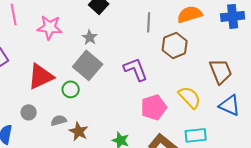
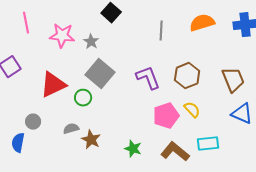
gray star: (90, 37) -> (91, 42), moved
brown hexagon: (175, 45) -> (187, 76), moved
yellow semicircle: (190, 97) -> (192, 110), moved, size x0.7
gray circle: (29, 112) -> (33, 122), moved

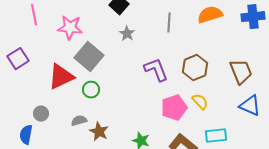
gray star: (91, 42) -> (127, 34), moved
gray square: (100, 74) -> (89, 57), moved

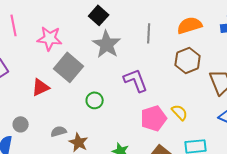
gray star: (127, 34) -> (107, 44), size x1.8
brown hexagon: (195, 68) -> (188, 60), moved
red triangle: (61, 77) -> (41, 87), size x0.7
green circle: (91, 90) -> (95, 100), moved

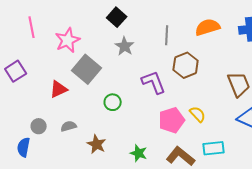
pink star: (50, 38) -> (68, 40), turned -30
gray star: (107, 44) -> (125, 46), size x0.7
brown hexagon: (188, 60) -> (186, 65), moved
gray semicircle: (59, 131) -> (69, 126), moved

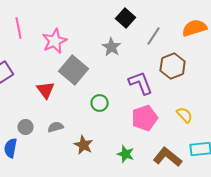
black square: (117, 17) -> (126, 18), moved
gray line: (167, 35) -> (154, 36), turned 30
red triangle: (59, 89) -> (46, 90), turned -42
pink pentagon: (172, 120) -> (145, 118), moved

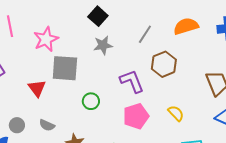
black square: (126, 18) -> (98, 16), moved
gray star: (112, 47) -> (103, 45), turned 30
gray square: (74, 70) -> (65, 68), turned -36
gray semicircle: (56, 127) -> (47, 125), turned -140

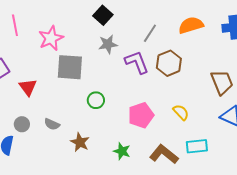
purple L-shape: (132, 81) -> (137, 62), moved
red triangle: (37, 88) -> (28, 87), moved

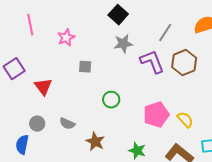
pink star: (51, 38) -> (66, 38), size x0.7
gray square: (70, 67) -> (85, 67), size x0.5
yellow semicircle: (181, 112) -> (185, 120), moved

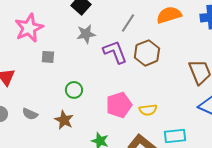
pink star: (66, 38) -> (29, 28), size x1.6
yellow semicircle: (185, 120) -> (148, 110), turned 126
brown star: (95, 142) -> (64, 120), moved

